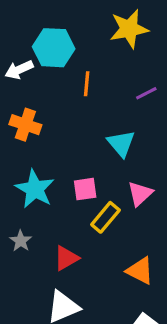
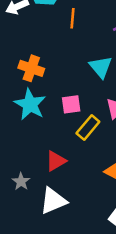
orange cross: (25, 125) -> (31, 68), moved
gray star: (21, 241) -> (21, 182), moved

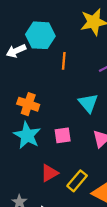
yellow rectangle: (88, 128) -> (77, 181), moved
red triangle: (56, 161) -> (49, 173), moved

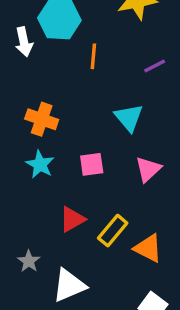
white arrow: (16, 51) -> (24, 42), turned -78
cyan star: (27, 135) -> (40, 164), size x0.7

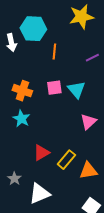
pink square: (92, 164) -> (54, 88), moved
orange triangle: (148, 248) -> (88, 171), turned -36

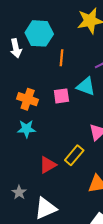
cyan triangle: (76, 90) -> (86, 86), moved, turned -30
cyan star: (21, 119) -> (26, 129), turned -30
yellow rectangle: (66, 160) -> (74, 155), moved

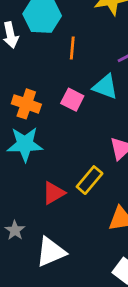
pink square: (61, 96) -> (72, 100), turned 35
cyan star: (26, 129) -> (25, 144), size x1.4

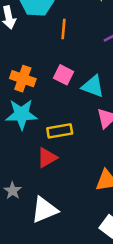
cyan triangle: (105, 87) -> (93, 86), moved
yellow rectangle: (90, 180) -> (60, 131), moved, turned 40

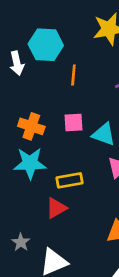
pink square: (64, 75) -> (73, 122), turned -30

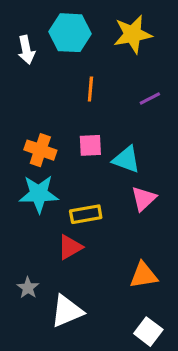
cyan hexagon: (46, 45) -> (70, 33), moved
white arrow: (17, 63) -> (26, 50), moved

